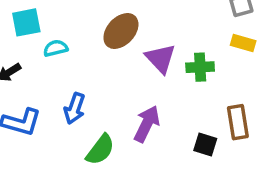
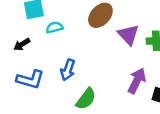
purple arrow: (147, 124) -> (137, 81), moved

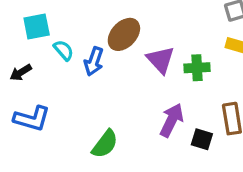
cyan semicircle: (54, 27) -> (64, 50), turned 63
blue arrow: (68, 70) -> (94, 61), moved

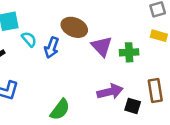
brown ellipse: (124, 34) -> (74, 27), turned 70
purple arrow: (172, 120) -> (110, 92), turned 50

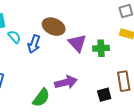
purple arrow: (110, 92) -> (66, 82), moved
black square: (133, 106) -> (104, 95), turned -32

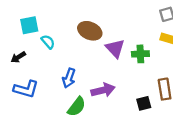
blue arrow: (34, 44) -> (69, 78), moved

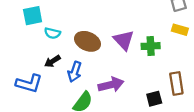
brown ellipse: (90, 31) -> (88, 41), moved
cyan semicircle: (48, 42) -> (52, 33), turned 144
black arrow: (18, 57) -> (52, 61), moved

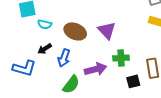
green cross: (151, 46) -> (121, 58), moved

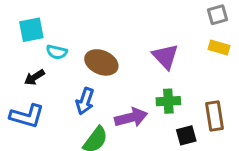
purple triangle: (107, 30) -> (165, 56), moved
black arrow: (45, 49) -> (34, 77), moved

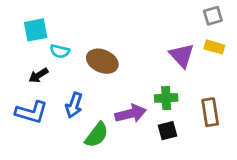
purple triangle: (165, 56) -> (182, 55), moved
blue arrow: (85, 101) -> (74, 105), moved
black square: (186, 135) -> (168, 131), moved

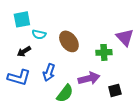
brown ellipse: (102, 61) -> (69, 41), turned 30
green cross: (166, 98) -> (104, 52), moved

